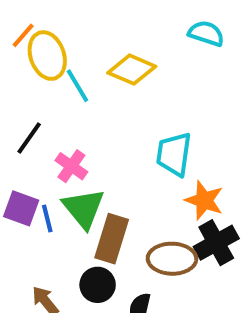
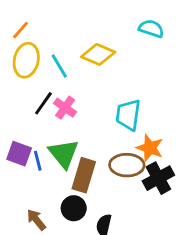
yellow ellipse: (47, 56) -> (26, 60), moved, turned 32
black line: (29, 138) -> (43, 103), moved
pink cross: (71, 166) -> (65, 108), moved
brown ellipse: (172, 259) -> (127, 165), moved

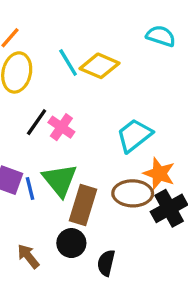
cyan line: (59, 66) -> (68, 63), moved
cyan trapezoid: (128, 115) -> (134, 135), turned 44

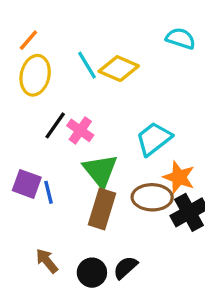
green triangle: (60, 180) -> (100, 171), moved
black circle: (71, 243) -> (92, 273), moved
black semicircle: (106, 263) -> (125, 268), turned 35

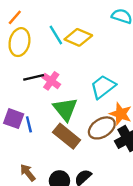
black line: (55, 125) -> (34, 77), turned 42
brown ellipse: (152, 197) -> (102, 128), turned -32
brown rectangle: (102, 209) -> (67, 136), turned -68

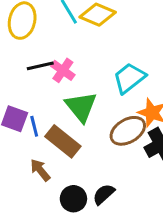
brown rectangle: (67, 136) -> (63, 141), moved
brown arrow: (28, 173) -> (40, 170), moved

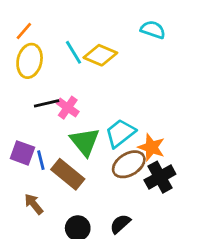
cyan trapezoid: (129, 78) -> (120, 133), moved
brown arrow: (40, 170) -> (34, 204), moved
black semicircle: (104, 194) -> (120, 224), moved

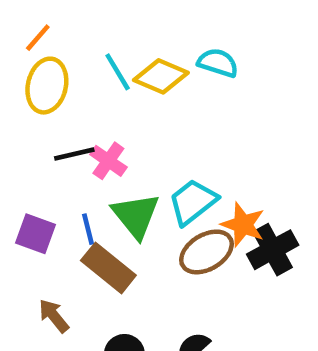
cyan semicircle: (153, 30) -> (218, 63), moved
blue line: (41, 160) -> (88, 229), moved
black cross: (160, 177) -> (273, 250), moved

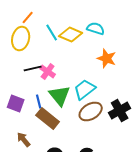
orange line: (38, 38) -> (28, 18), moved
orange star: (243, 225) -> (107, 58), moved

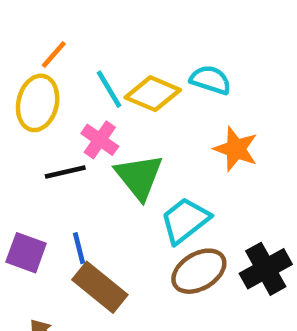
pink cross: (48, 72) -> (100, 140), moved
green triangle: (60, 96) -> (139, 177), moved

